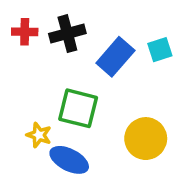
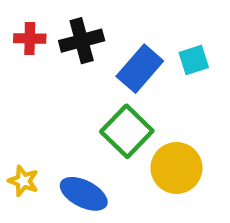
green square: (78, 108) -> (127, 131), moved, turned 30
yellow star: (39, 135) -> (23, 181), moved

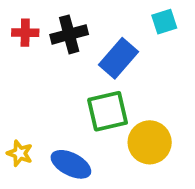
cyan square: (194, 60) -> (164, 22), moved
green square: (127, 131) -> (108, 111), turned 33

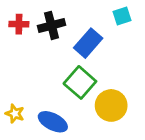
green square: (108, 111) -> (80, 82), turned -36

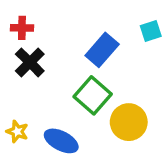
cyan square: (122, 16) -> (151, 31), moved
black cross: (51, 25) -> (30, 62), moved, turned -30

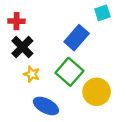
cyan square: (151, 31) -> (102, 13), moved
yellow star: (17, 131) -> (32, 74), moved

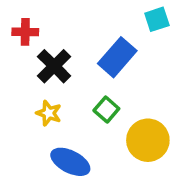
black cross: (22, 47) -> (54, 66), moved
green square: (69, 72) -> (106, 110), size x0.6

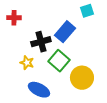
black cross: (54, 66) -> (41, 42), moved, turned 30
green square: (106, 110) -> (59, 61), size x1.5

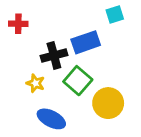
blue rectangle: (65, 32) -> (86, 42), turned 30

